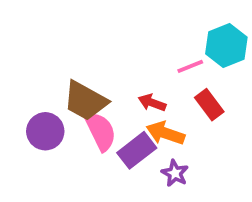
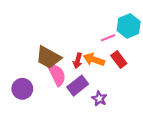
red arrow: (152, 103) -> (78, 61), moved, turned -96
purple circle: (45, 131) -> (22, 89), moved
orange arrow: (165, 133) -> (94, 60), moved

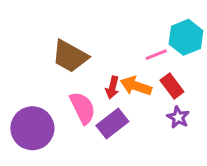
brown trapezoid: (48, 57) -> (70, 56), moved
purple circle: (22, 89) -> (32, 128), size x1.4
purple star: (99, 99) -> (178, 117), moved

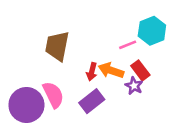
brown trapezoid: (70, 56) -> (57, 46), turned 72
pink semicircle: (83, 108) -> (53, 95), moved
purple star: (178, 117) -> (134, 86), moved

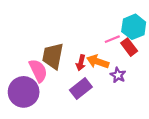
brown trapezoid: (57, 46) -> (53, 56), moved
red rectangle: (140, 70) -> (129, 47), moved
pink semicircle: (53, 95) -> (38, 71), moved

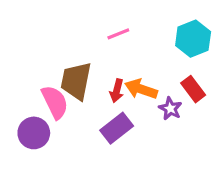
pink line: (112, 39) -> (118, 34), moved
red rectangle: (129, 47) -> (193, 89), moved
purple circle: (24, 92) -> (34, 133), size x0.7

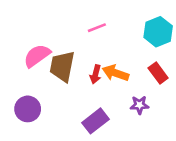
pink semicircle: (55, 102) -> (37, 56), moved, turned -100
purple star: (170, 109) -> (139, 105), moved, turned -30
purple rectangle: (117, 128) -> (96, 121), moved

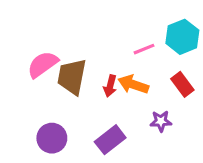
pink line: (97, 28) -> (144, 49), moved
purple circle: (28, 109) -> (52, 138), moved

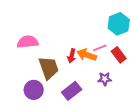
pink line: (144, 49) -> (100, 48), moved
pink semicircle: (43, 64) -> (28, 42), turned 30
brown trapezoid: (72, 77) -> (49, 68), moved, turned 150

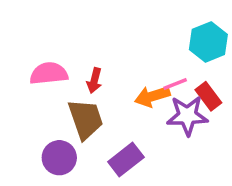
orange arrow: (87, 55) -> (152, 96), turned -36
red arrow: (72, 56) -> (94, 81), moved
purple star: (105, 79) -> (187, 116), moved, size x1.6

